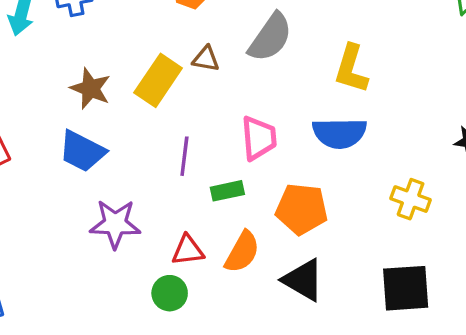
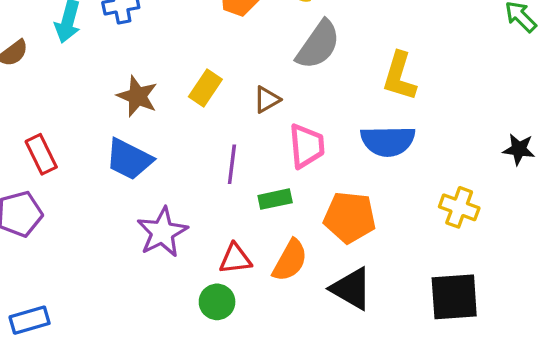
brown triangle: (206, 59) -> (267, 100), moved, turned -40
yellow rectangle: (158, 80) -> (205, 88), size x0.7
purple star: (115, 224) -> (162, 232), turned -30

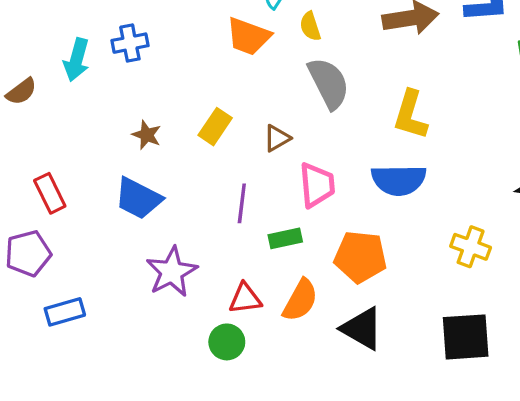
gray semicircle: (318, 45) -> (329, 83), turned -62
brown star: (137, 96) -> (147, 135), size x0.7
blue rectangle: (30, 320) -> (65, 312), moved

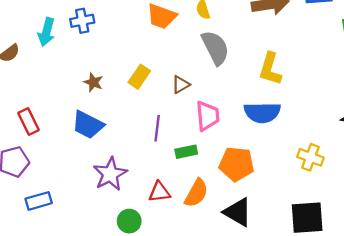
green circle: (227, 342) -> (129, 221), moved

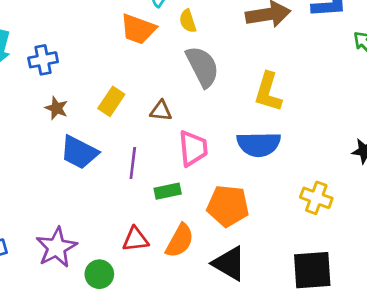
blue cross: (82, 21) -> (43, 60), moved
brown triangle: (181, 85) -> (161, 111), turned 36
blue trapezoid: (88, 125) -> (79, 152), moved
purple star: (110, 174) -> (56, 247), moved

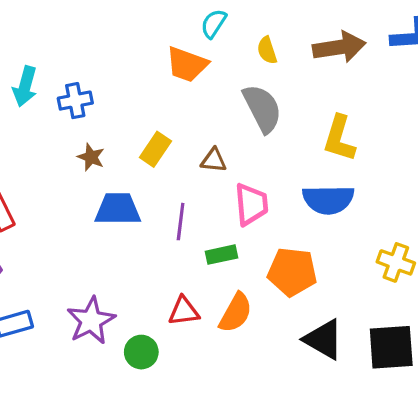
yellow semicircle: (188, 21) -> (267, 50), moved
blue trapezoid: (79, 152) -> (118, 209), turned 153
black triangle: (229, 263) -> (324, 339), moved

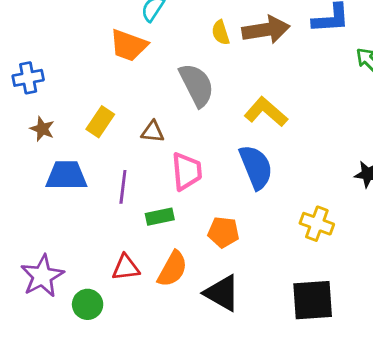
yellow semicircle: (267, 50) -> (221, 33), moved
yellow L-shape: (339, 138) -> (266, 112), turned 114
blue semicircle: (328, 200) -> (256, 167), turned -111
orange pentagon: (292, 272) -> (223, 232), size x0.7
black triangle: (324, 339) -> (222, 293), moved

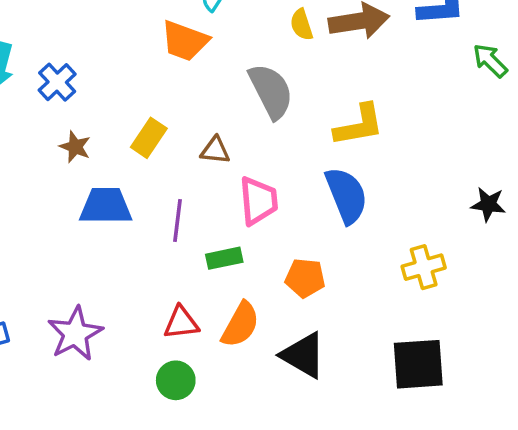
blue cross: (28, 78) -> (57, 82), turned -32
yellow L-shape: (266, 112) -> (359, 125), turned 129
yellow cross: (317, 224) -> (424, 267), turned -36
green circle: (88, 304) -> (176, 380), moved

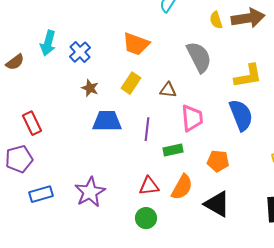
orange trapezoid: (185, 41) -> (136, 44), moved

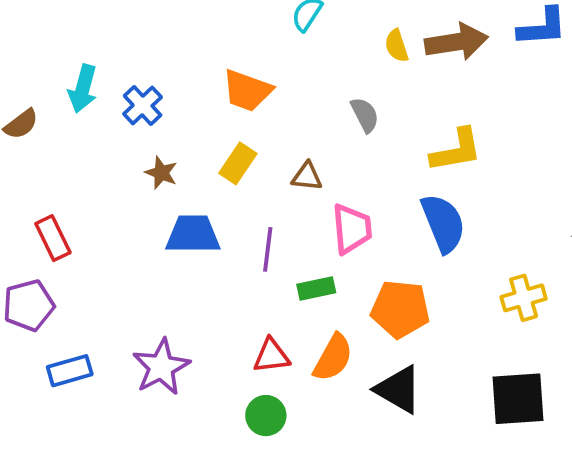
gray semicircle: (199, 57) -> (365, 115), size x0.6
orange pentagon: (218, 161) -> (400, 309), size x1.4

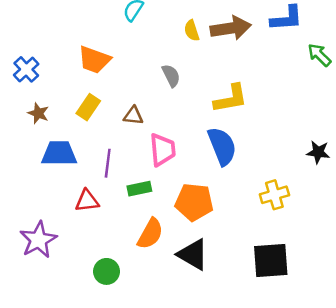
red triangle: (271, 356) -> (87, 201), moved

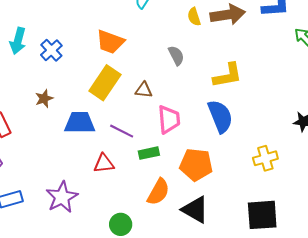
yellow rectangle: (88, 107) -> (105, 83), size x1.5
brown star: (38, 113) -> (44, 99), moved, turned 30
purple line: (108, 163) -> (122, 131), turned -70

